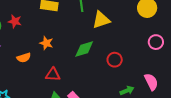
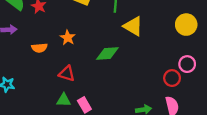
yellow triangle: (101, 20) -> (133, 26), turned 36
red circle: (115, 60) -> (172, 78), moved

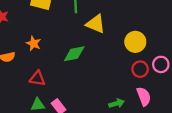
yellow circle: (186, 25) -> (135, 42), moved
pink circle: (187, 64) -> (161, 64), moved

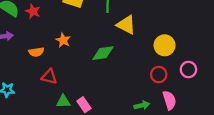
red circle: (140, 69) -> (159, 75), moved
red triangle: (37, 78) -> (49, 77), moved

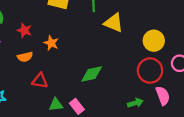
red star: (33, 11) -> (24, 30), moved
green diamond: (103, 53) -> (92, 74), moved
red circle: (159, 75) -> (150, 71), size x1.5

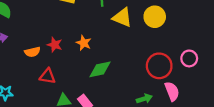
red star: (24, 30) -> (55, 45), moved
yellow circle: (154, 41) -> (155, 17), moved
orange star: (51, 43) -> (84, 43), moved

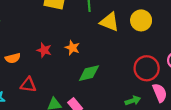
orange semicircle: (32, 52) -> (13, 58), moved
red triangle: (48, 76) -> (28, 85), moved

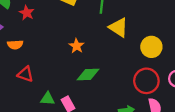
yellow circle: (141, 20) -> (151, 47), moved
red star: (44, 50) -> (27, 13), moved

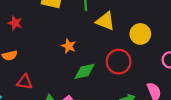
red circle: (146, 81) -> (119, 62), moved

